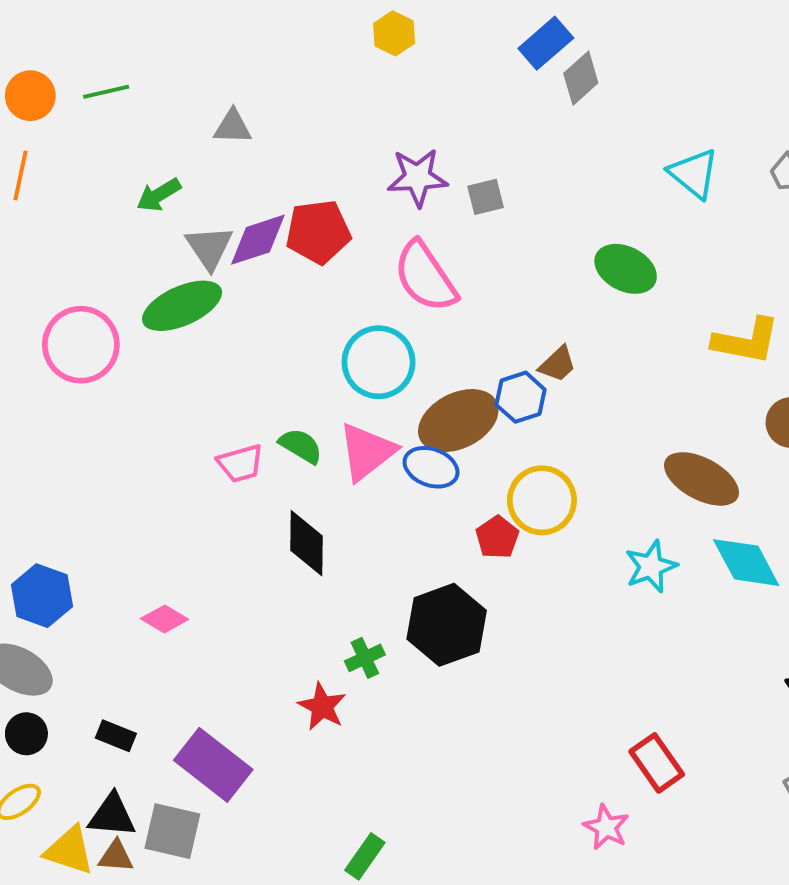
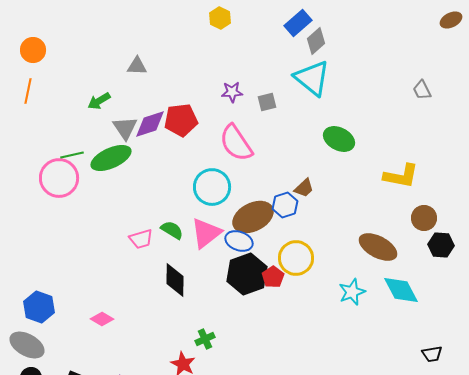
green line: (106, 92) -> (72, 155), moved
cyan triangle: (694, 174) -> (312, 78), moved, size x1.4
purple star: (417, 177) -> (232, 92), size x0.7
black hexagon: (447, 625) -> (247, 274), moved

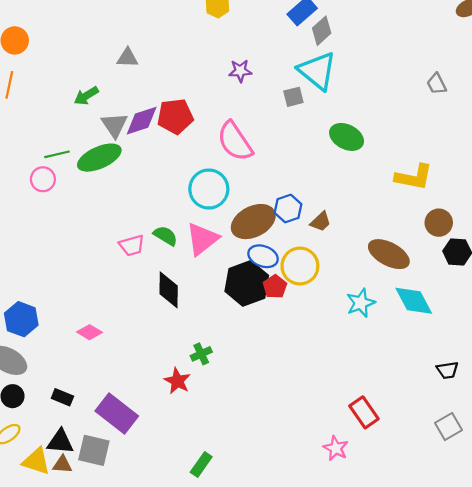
purple star: (232, 92) -> (240, 71), moved
gray square: (267, 102) -> (293, 97), moved
pink circle: (59, 178) -> (43, 179), size x0.6
brown trapezoid: (304, 188) -> (321, 222), moved
blue ellipse: (239, 241) -> (263, 256), moved

